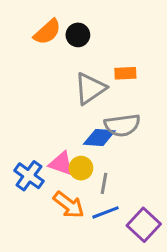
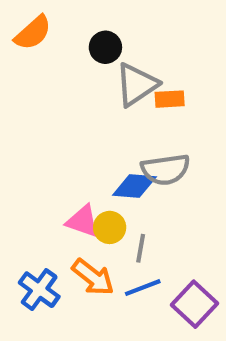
orange semicircle: (47, 32) -> (33, 33), moved
gray triangle: (90, 89) -> (137, 85), moved
blue cross: (29, 176) -> (39, 290), moved

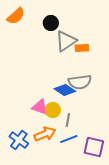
blue diamond: (134, 186) -> (65, 90), turned 30
orange arrow: (93, 277) -> (45, 134), turned -60
purple square: (195, 304) -> (94, 147), turned -30

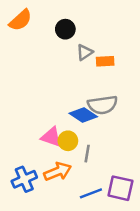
gray triangle: (66, 41) -> (85, 52), size x0.6
blue line: (69, 139) -> (91, 193), moved
blue cross: (19, 140) -> (24, 179), turned 30

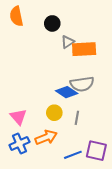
orange semicircle: (20, 20) -> (16, 16), turned 120
orange rectangle: (105, 61) -> (84, 49), size x1.6
pink triangle: (51, 137) -> (18, 117), moved, turned 30
gray line: (87, 154) -> (77, 118), moved

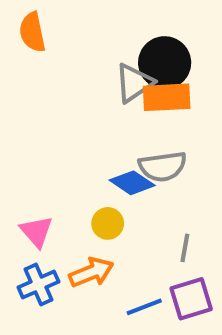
black circle: (52, 23) -> (165, 63), moved, size x1.6
gray triangle: (68, 42) -> (134, 83), size x1.5
gray line: (77, 118) -> (185, 248), moved
purple square: (96, 151) -> (191, 299), turned -30

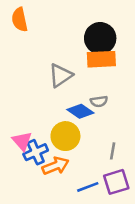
gray triangle: (134, 83) -> (60, 75), moved
gray semicircle: (163, 166) -> (99, 101), size x0.6
yellow circle: (108, 223) -> (65, 136), size x1.5
blue cross: (38, 285) -> (36, 152), moved

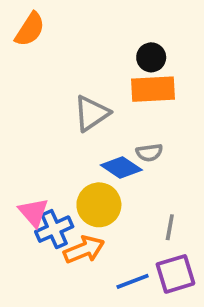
orange semicircle: (20, 20) -> (30, 29), turned -135
black circle: (100, 38) -> (151, 57), size x0.6

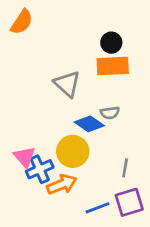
gray triangle: (91, 113) -> (67, 84), turned -44

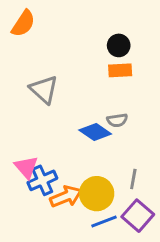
orange rectangle: (113, 66) -> (120, 70), size x0.7
gray triangle: (67, 84) -> (44, 89), moved
yellow circle: (73, 151) -> (97, 194), moved
purple square: (129, 202) -> (138, 216), turned -32

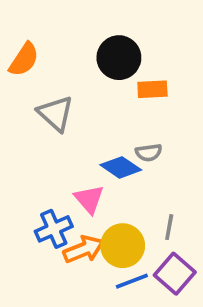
orange semicircle: (23, 23) -> (24, 59), moved
black circle: (119, 45) -> (119, 58), moved, size x1.5
pink triangle: (26, 167) -> (89, 199), moved

